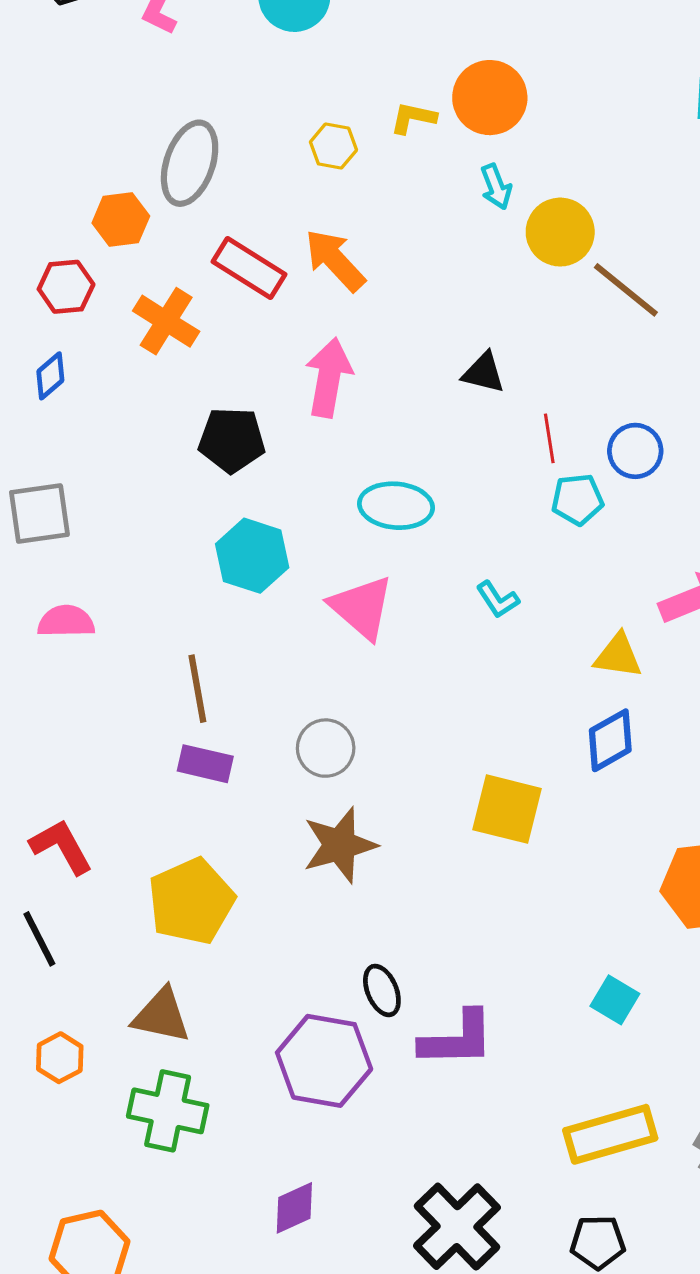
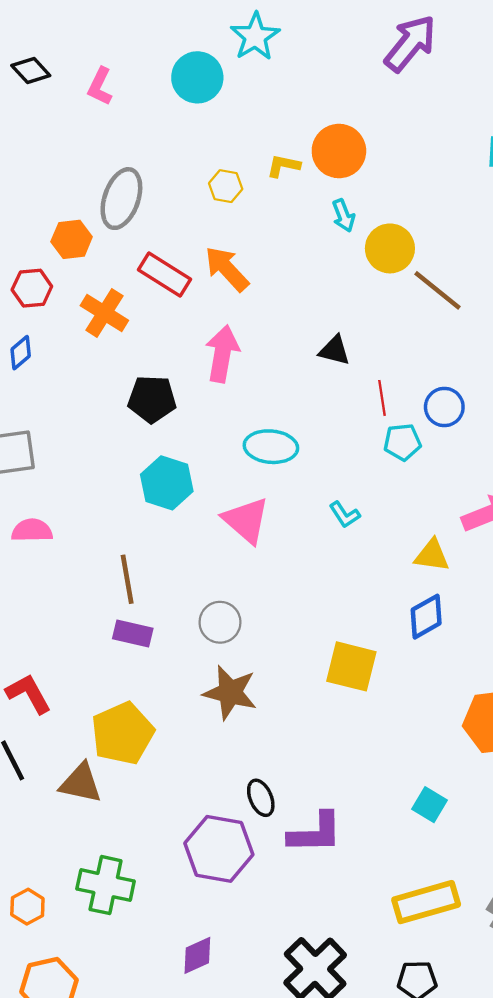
brown star: (340, 845) -> (230, 692), turned 30
brown triangle: (161, 1015) -> (81, 783), moved
orange hexagon: (60, 1058) -> (27, 907), moved

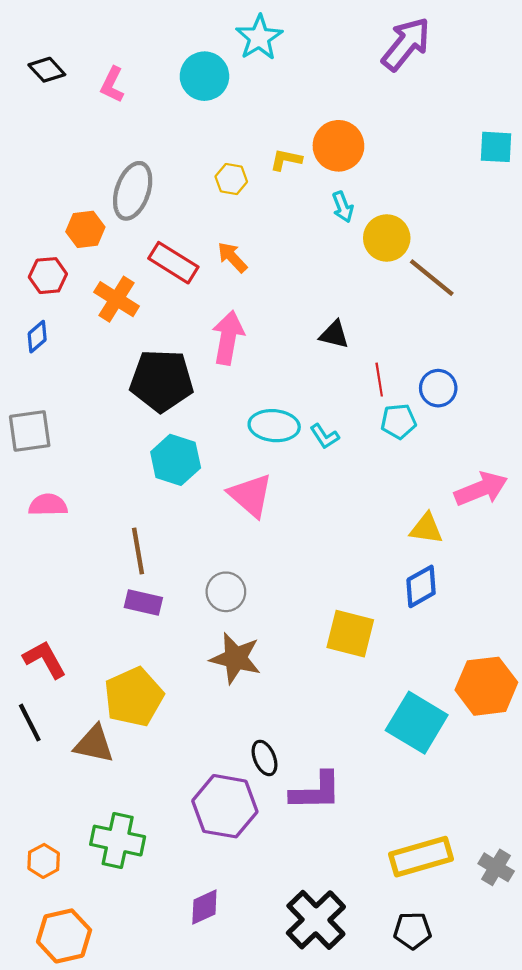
orange arrow: (227, 269) -> (232, 257), size x0.7
black pentagon: (152, 399) -> (162, 381), size x1.4
cyan L-shape: (345, 515) -> (325, 436), moved
cyan square: (430, 805) -> (417, 723), moved, size x1.8

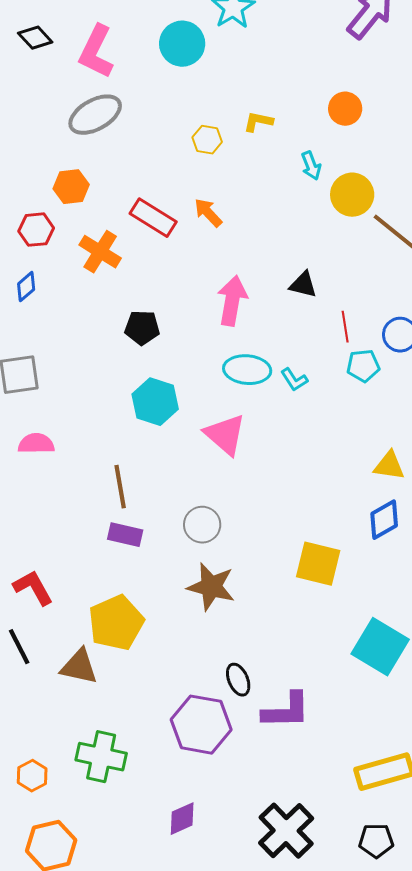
pink L-shape: (112, 85) -> (96, 52), size x1.6
orange circle: (338, 146) -> (345, 109), moved, size x0.7
gray ellipse: (133, 191) -> (95, 115), moved, turned 42
pink arrow: (228, 338) -> (232, 301), moved
black pentagon: (162, 381) -> (142, 328), size x0.6

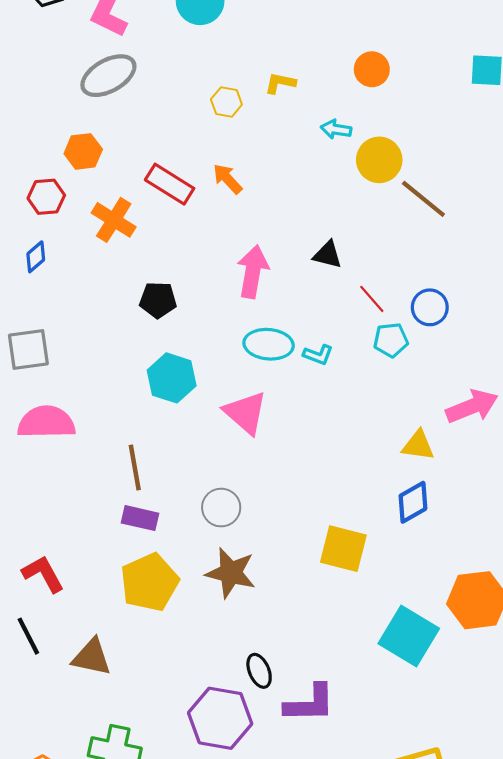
cyan arrow: (311, 166) -> (336, 129), turned 120
red line: (345, 327) -> (372, 299), turned -32
cyan L-shape: (294, 380) -> (318, 355), turned -36
pink semicircle: (36, 444) -> (46, 422), size x1.5
yellow pentagon: (116, 623) -> (150, 582), moved

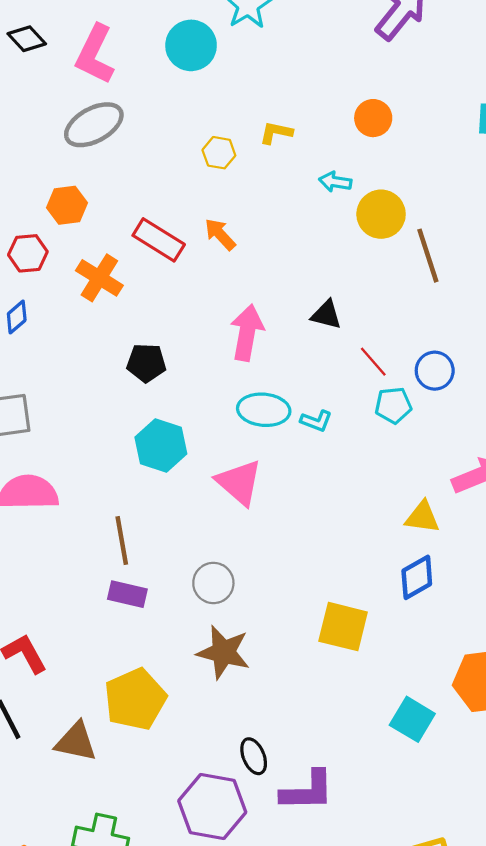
brown line: (423, 199) -> (428, 256), turned 33
yellow pentagon: (150, 582) -> (135, 699), moved
cyan square: (409, 636) -> (412, 719), size x0.7

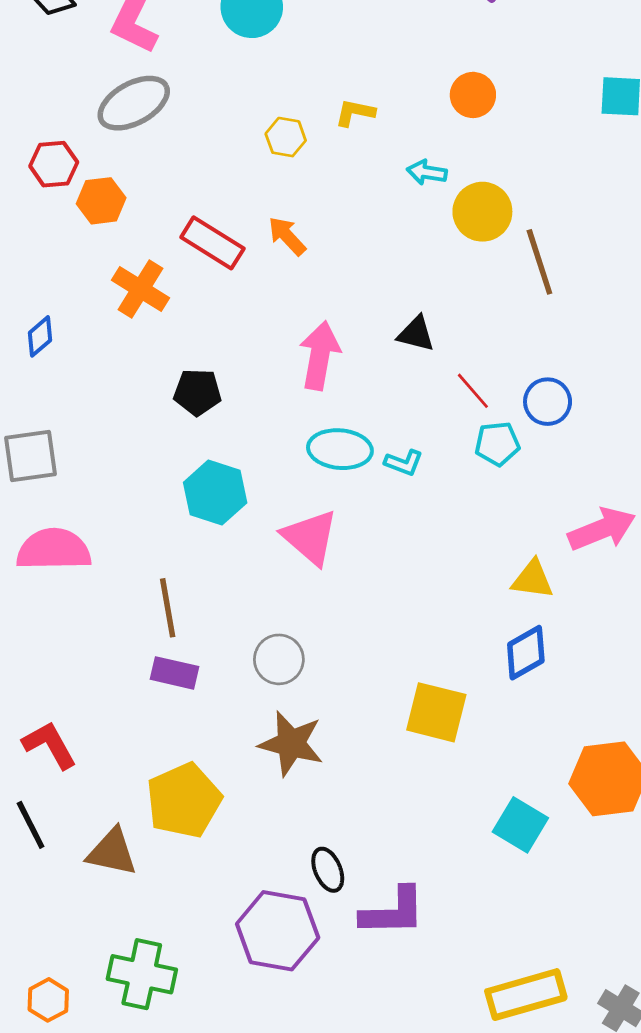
red hexagon: (28, 253) -> (54, 164), moved

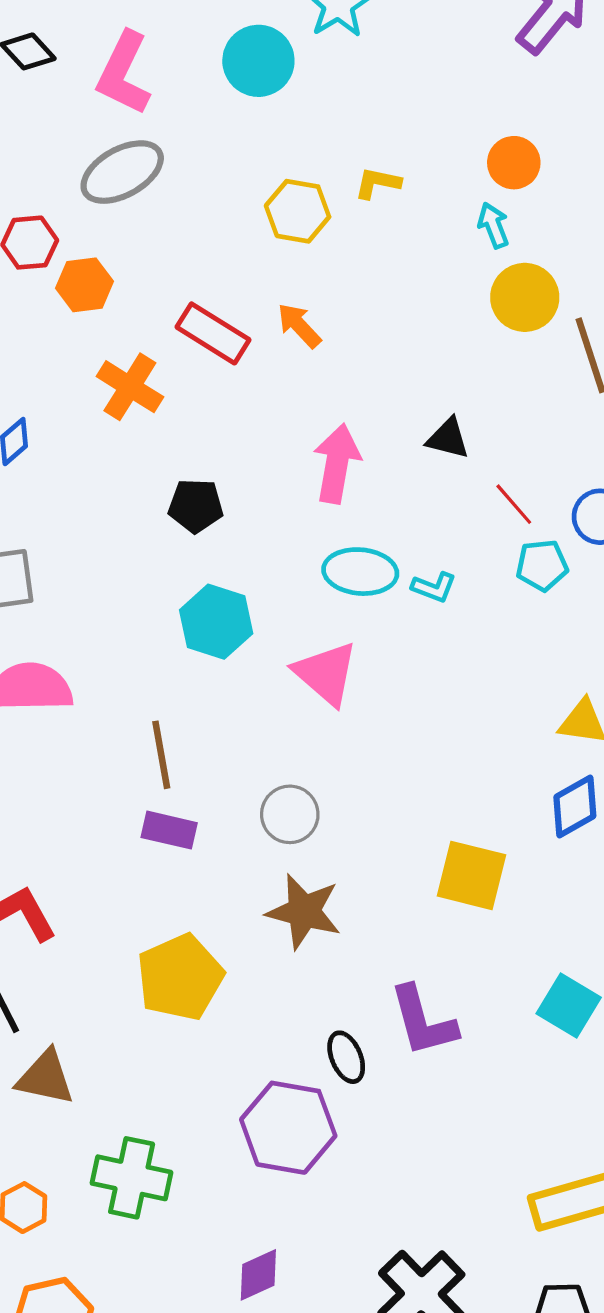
yellow hexagon: (286, 137) -> (298, 211), size x1.4
cyan arrow: (427, 172) -> (493, 225), moved, turned 60
brown triangle: (112, 852) -> (45, 1078), moved
purple L-shape: (393, 912) -> (423, 1021), moved, turned 76

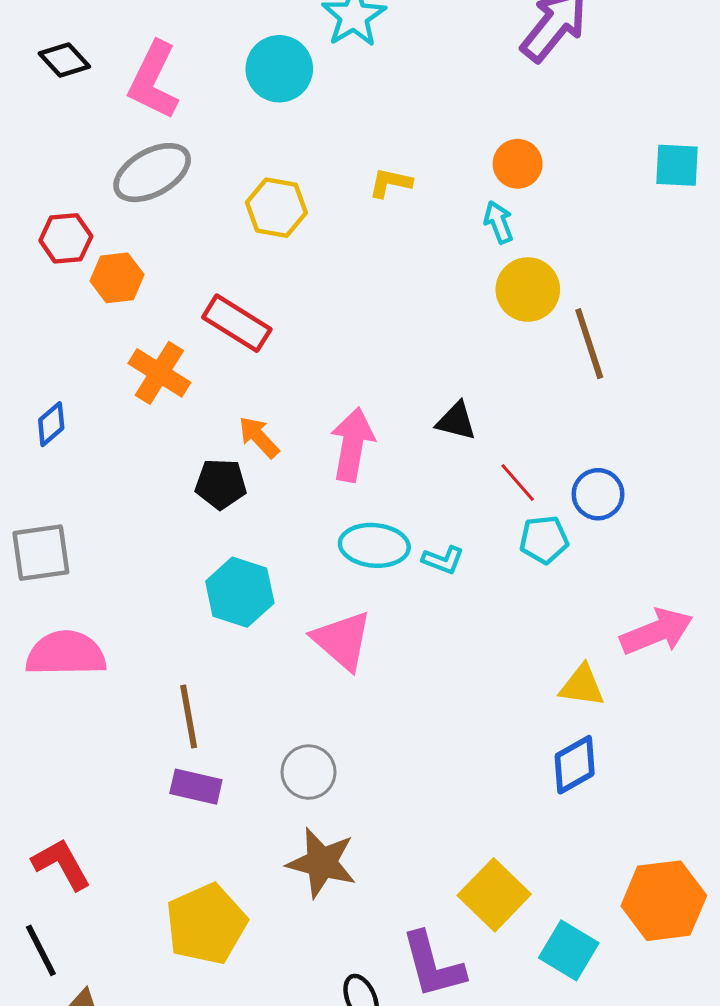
yellow hexagon: (298, 211) -> (276, 208), moved
orange arrow: (299, 326) -> (259, 437), moved
yellow square: (471, 875) -> (494, 895), moved, turned 30

